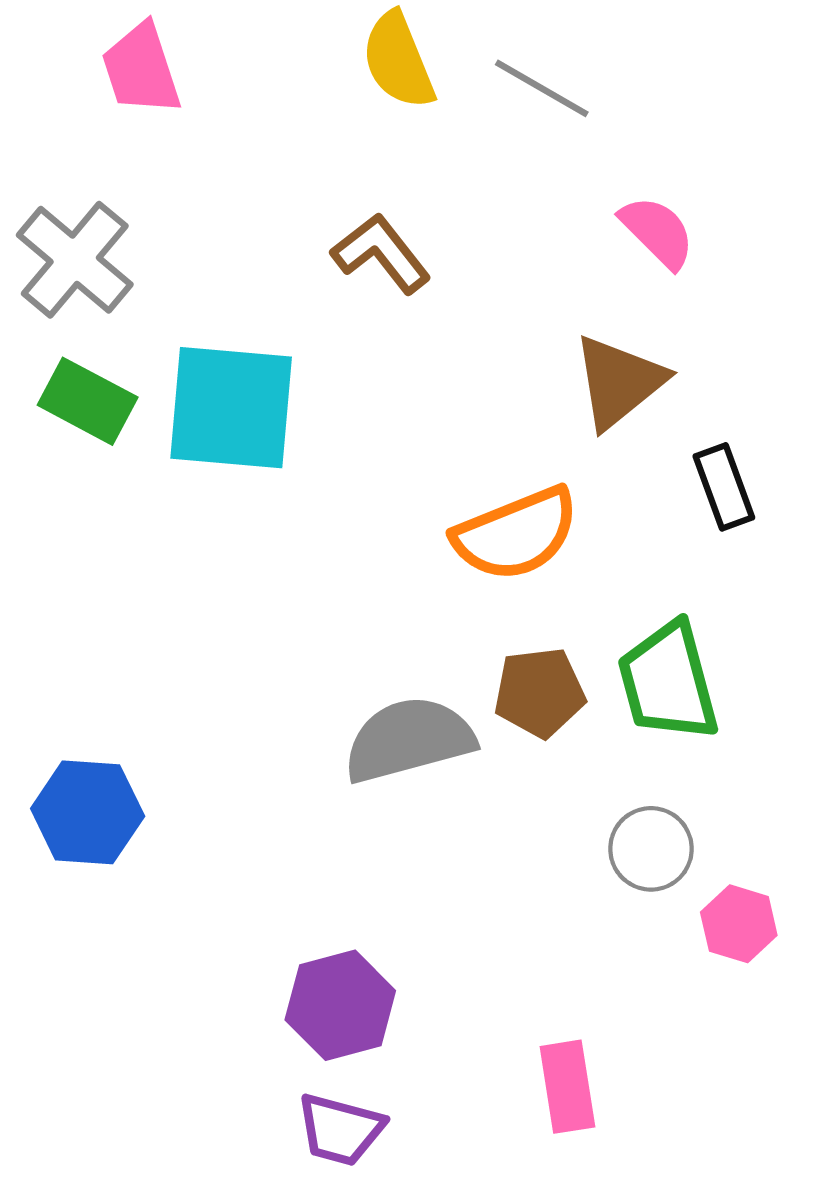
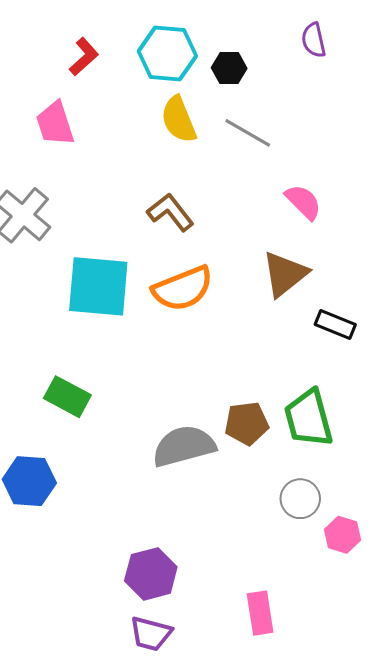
green rectangle: (88, 401) -> (67, 397), moved
black rectangle: (724, 487) -> (335, 325), turned -48
orange semicircle: (516, 534) -> (183, 288), moved

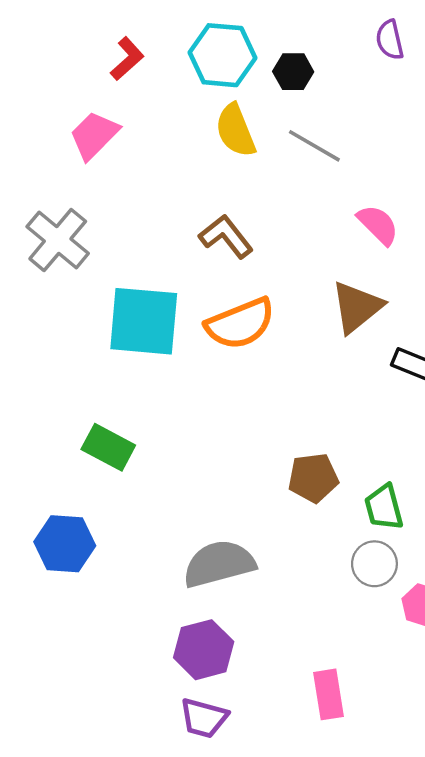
pink trapezoid: (55, 124) -> (94, 135), turned 63
green trapezoid: (308, 418) -> (384, 507), moved, size x0.7
gray semicircle: (184, 446) -> (219, 564), moved

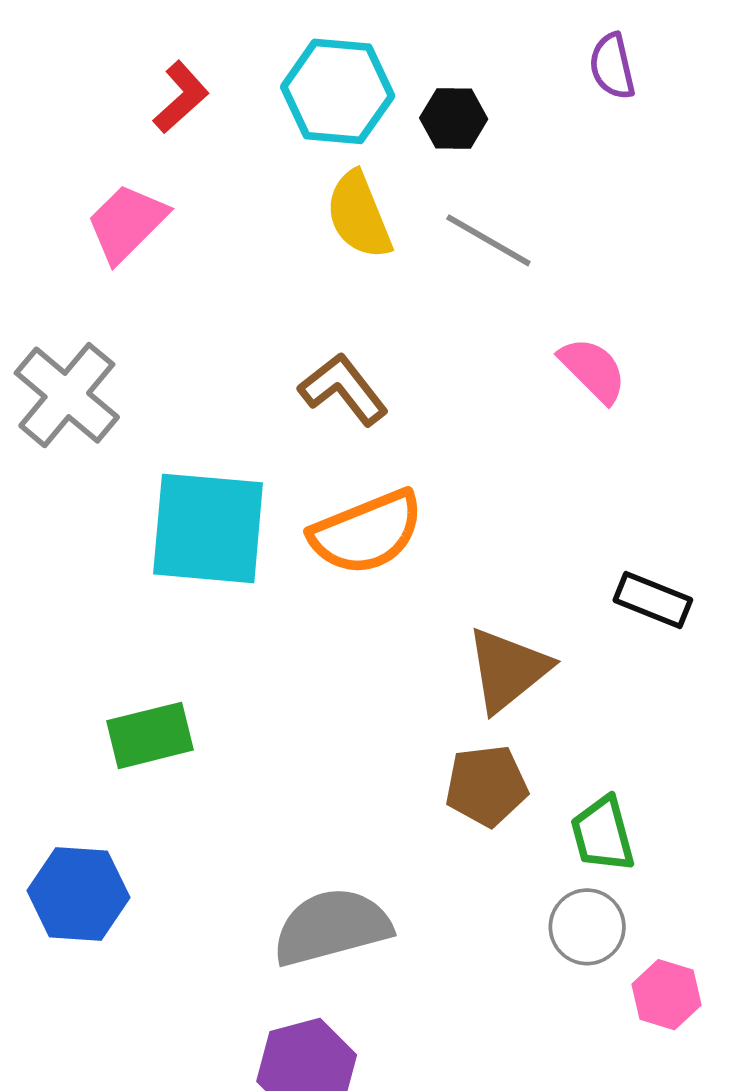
brown triangle: (357, 307) -> (508, 670), moved
green rectangle: (108, 447) -> (150, 735), turned -42

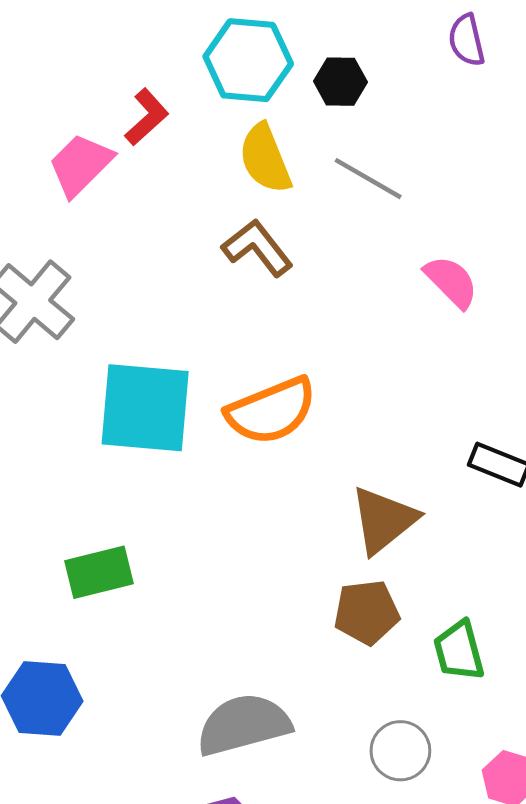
red L-shape: (181, 97) -> (147, 117), moved
brown L-shape: (343, 389) -> (257, 248), moved
gray circle: (587, 927) -> (400, 751), moved

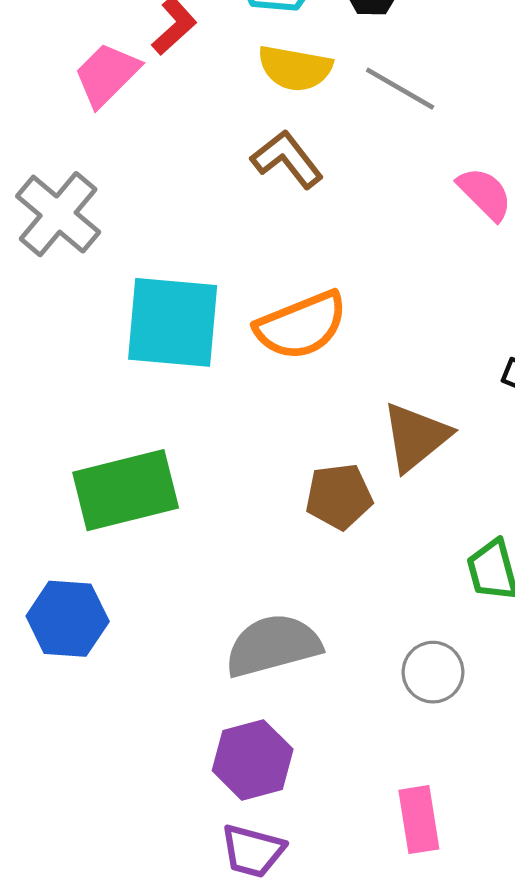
yellow semicircle: (265, 159) -> (295, 68), turned -58
green rectangle: (99, 572) -> (126, 490), size x1.5
brown pentagon: (367, 612) -> (339, 496), moved

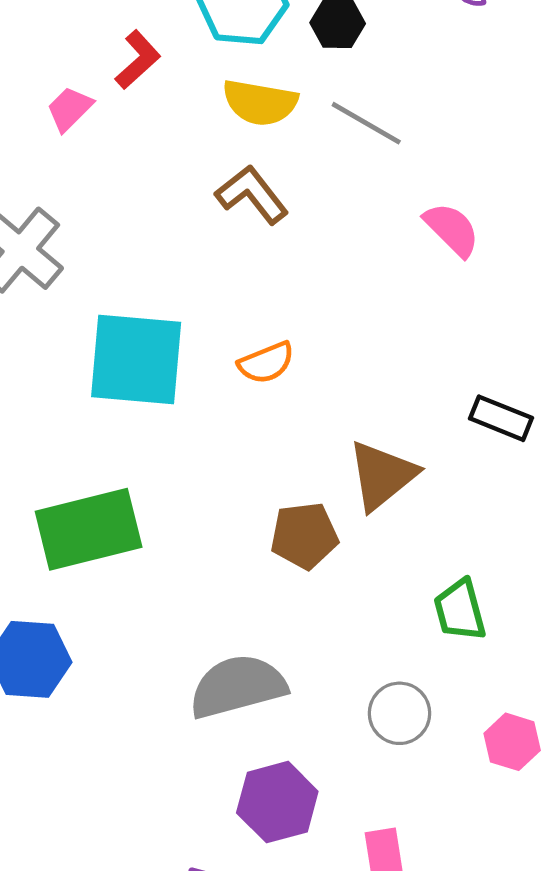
pink trapezoid: (107, 74) -> (70, 109), size x0.7
orange semicircle: (301, 325) -> (266, 363), size x0.6
purple hexagon: (253, 760) -> (277, 802), moved

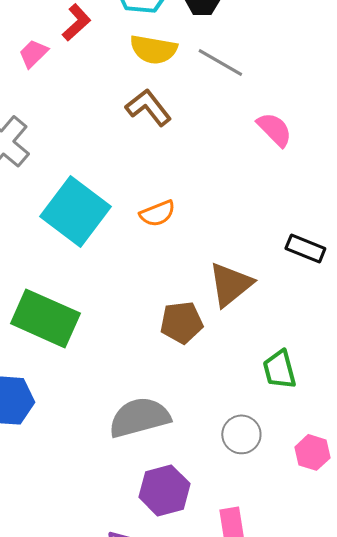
cyan square: (136, 360) -> (75, 211), turned 32
green rectangle: (89, 529) -> (45, 318), turned 38

